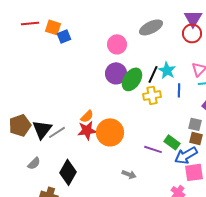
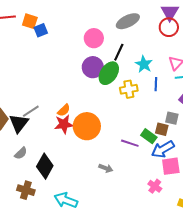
black line: (153, 74) -> (119, 52), moved
gray line: (57, 132) -> (31, 111), moved
brown square: (196, 138) -> (162, 129), moved
gray semicircle: (34, 163) -> (21, 153), moved

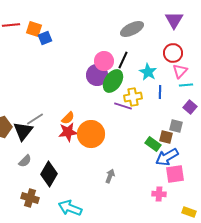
red circle: (169, 27) -> (173, 53), moved
pink circle: (94, 38) -> (104, 61), moved
purple line: (130, 143) -> (123, 106), moved
gray arrow: (106, 168) -> (110, 176), turned -88
pink cross: (155, 186) -> (159, 194), turned -32

